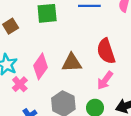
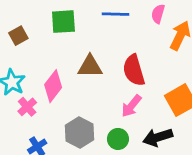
brown triangle: (72, 63) -> (90, 67), moved

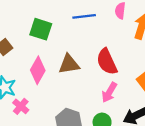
green square: (63, 22) -> (41, 29), turned 30
pink diamond: (53, 86) -> (38, 70), moved

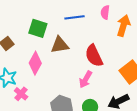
brown triangle: (69, 64) -> (60, 45), moved
pink arrow: (109, 92) -> (86, 79), moved

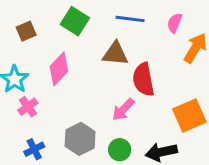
brown triangle: (60, 45) -> (115, 54), moved

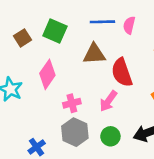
pink semicircle: (175, 23) -> (129, 25), moved
brown square: (26, 31) -> (23, 38), moved
pink cross: (28, 107) -> (72, 103), moved, turned 30

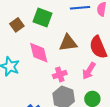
brown triangle: (94, 54) -> (68, 43), moved
pink diamond: (47, 74) -> (39, 53), turned -45

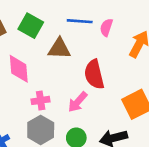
brown triangle: (68, 43) -> (59, 49), moved

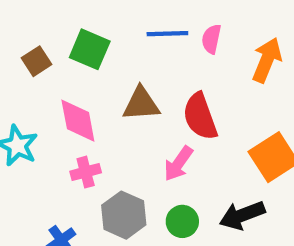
brown triangle: (59, 49) -> (141, 104), moved
pink cross: (41, 100) -> (86, 172), moved

